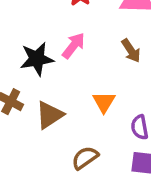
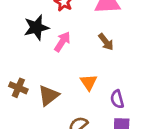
black star: (37, 59) -> (36, 28), moved

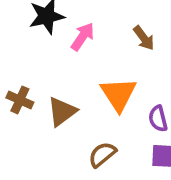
orange triangle: (89, 82) -> (118, 94), size x1.5

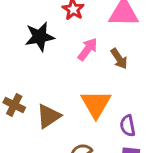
pink arrow: (83, 37) -> (88, 49), moved

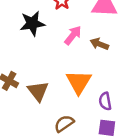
brown arrow: (119, 59) -> (99, 44), turned 144
brown triangle: (48, 116) -> (38, 91), turned -35

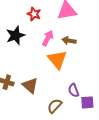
orange triangle: (79, 82) -> (57, 60), moved
purple semicircle: (105, 101) -> (74, 90), moved

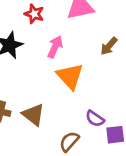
brown arrow: (69, 41) -> (109, 46), moved, turned -56
purple semicircle: (74, 90) -> (95, 119), turned -32

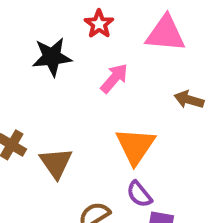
brown arrow: (109, 46) -> (189, 100), turned 48
orange triangle: (70, 76) -> (135, 146), moved

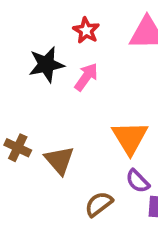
pink arrow: (114, 78) -> (86, 77), moved

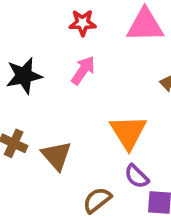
red star: (86, 30) -> (83, 23), turned -30
black star: (46, 65) -> (24, 76), moved

